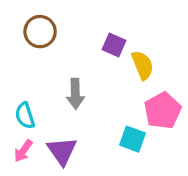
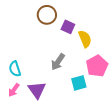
brown circle: (40, 32) -> (47, 15), moved
gray arrow: (75, 94) -> (58, 62), moved, turned 36
cyan square: (132, 139) -> (79, 83), turned -35

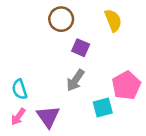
purple square: (68, 27) -> (81, 48), moved
yellow semicircle: (85, 39) -> (113, 20), moved

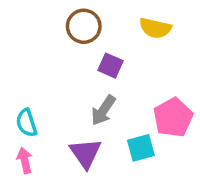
yellow semicircle: (113, 20) -> (155, 28), turned 125
pink arrow: (18, 117) -> (25, 160), turned 132
purple triangle: (48, 117) -> (85, 153), moved

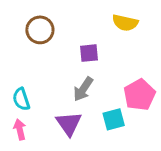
brown circle: (84, 26) -> (40, 30), moved
purple square: (111, 66) -> (89, 53), turned -30

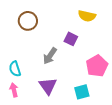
purple square: (89, 53) -> (71, 39), moved, turned 32
gray arrow: (83, 89) -> (50, 56), moved
cyan square: (114, 119) -> (82, 92), moved

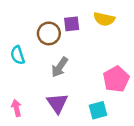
brown circle: (28, 21) -> (49, 33), moved
purple square: (71, 39) -> (72, 24), moved, turned -32
cyan semicircle: (15, 69) -> (18, 55), moved

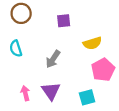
yellow semicircle: (104, 19) -> (92, 43), moved, turned -30
brown circle: (49, 33) -> (21, 13), moved
pink arrow: (16, 108) -> (25, 93), moved

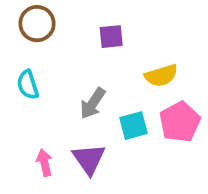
cyan square: (87, 97) -> (133, 126), moved

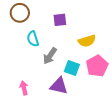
cyan semicircle: (28, 85) -> (33, 39), moved
cyan square: (133, 126) -> (72, 68), turned 35
purple triangle: (89, 159) -> (59, 86), moved, turned -42

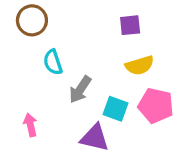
purple square: (60, 20) -> (130, 25), moved
pink pentagon: (97, 66) -> (156, 106), turned -30
pink arrow: (24, 88) -> (30, 125), moved

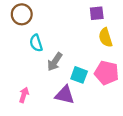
purple square: (130, 25) -> (97, 13), moved
yellow semicircle: (140, 65) -> (105, 37), moved, turned 90
pink arrow: (30, 125) -> (24, 95), moved, turned 32

